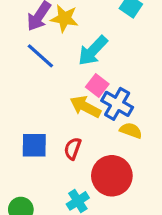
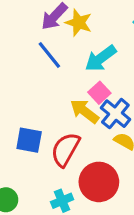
red semicircle: (73, 149) -> (65, 149), size x1.6

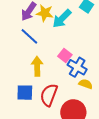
cyan arrow: (101, 58) -> (62, 19), moved
yellow arrow: (84, 111) -> (37, 66), moved, turned 60

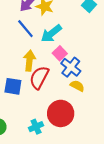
cyan arrow: (62, 19) -> (51, 33), moved
red semicircle: (49, 95) -> (39, 77), moved

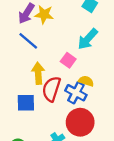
cyan arrow: (51, 33) -> (88, 39), moved
blue cross: (71, 67) -> (76, 93), moved
yellow semicircle: (77, 86) -> (86, 81), moved

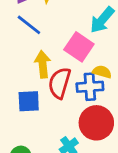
pink square: (68, 60) -> (79, 47), size x1.5
blue cross: (76, 93) -> (90, 87), turned -30

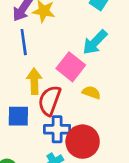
blue line: (29, 25) -> (24, 42), turned 40
blue cross: (90, 87) -> (57, 129), moved

